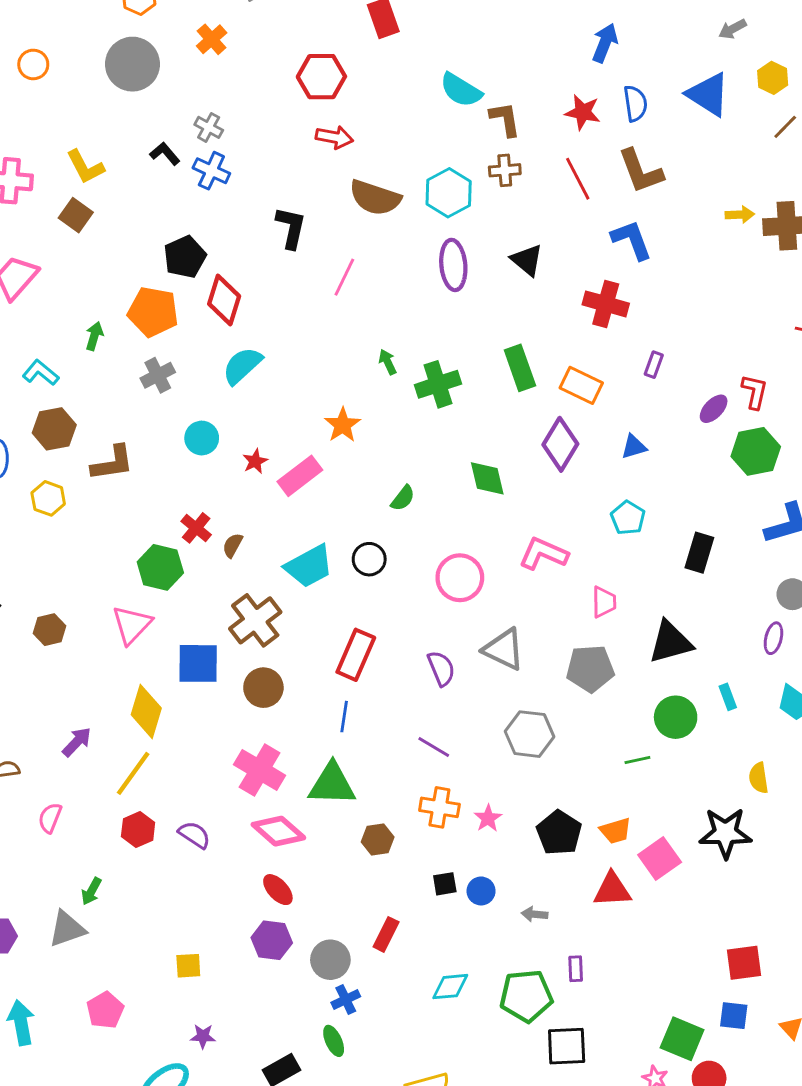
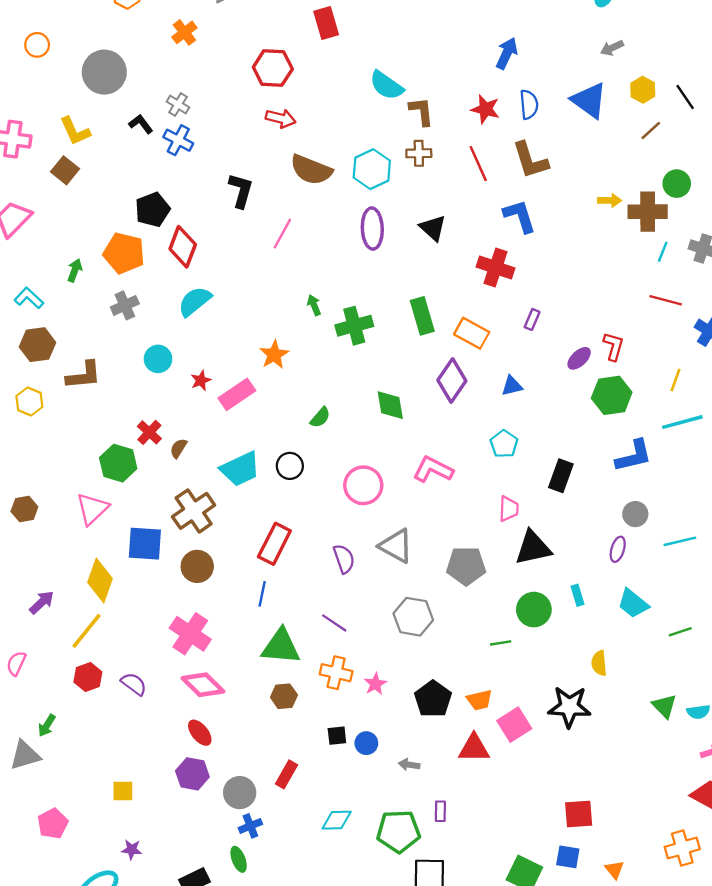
gray circle: (132, 64) -> (104, 72), moved
pink trapezoid: (604, 602) -> (509, 509), moved
green triangle: (332, 784) -> (281, 647), moved

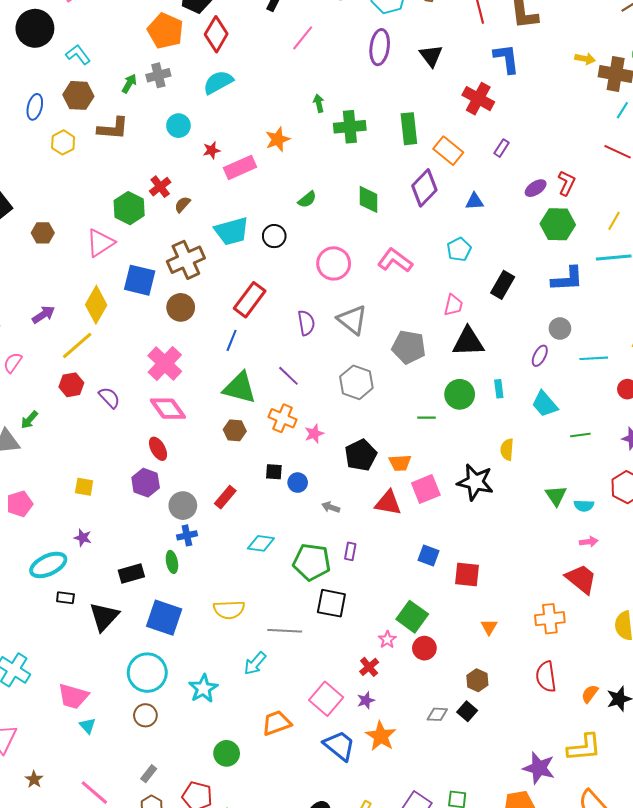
green arrow: (75, 270) -> (129, 84), moved
blue square: (568, 857) -> (429, 556), moved

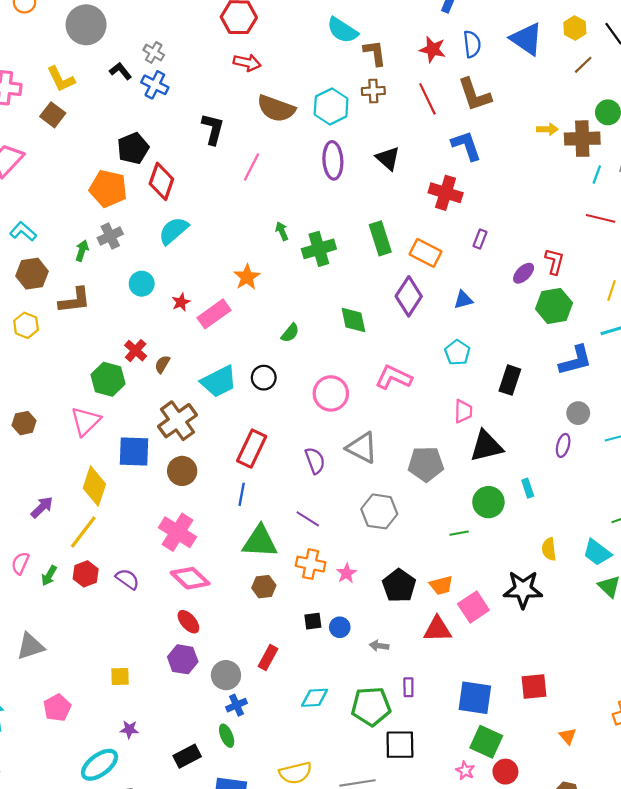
cyan trapezoid: (545, 404) -> (597, 552), moved
green arrow: (29, 420) -> (49, 576), moved
blue square: (429, 556) -> (475, 698), moved, size x1.6

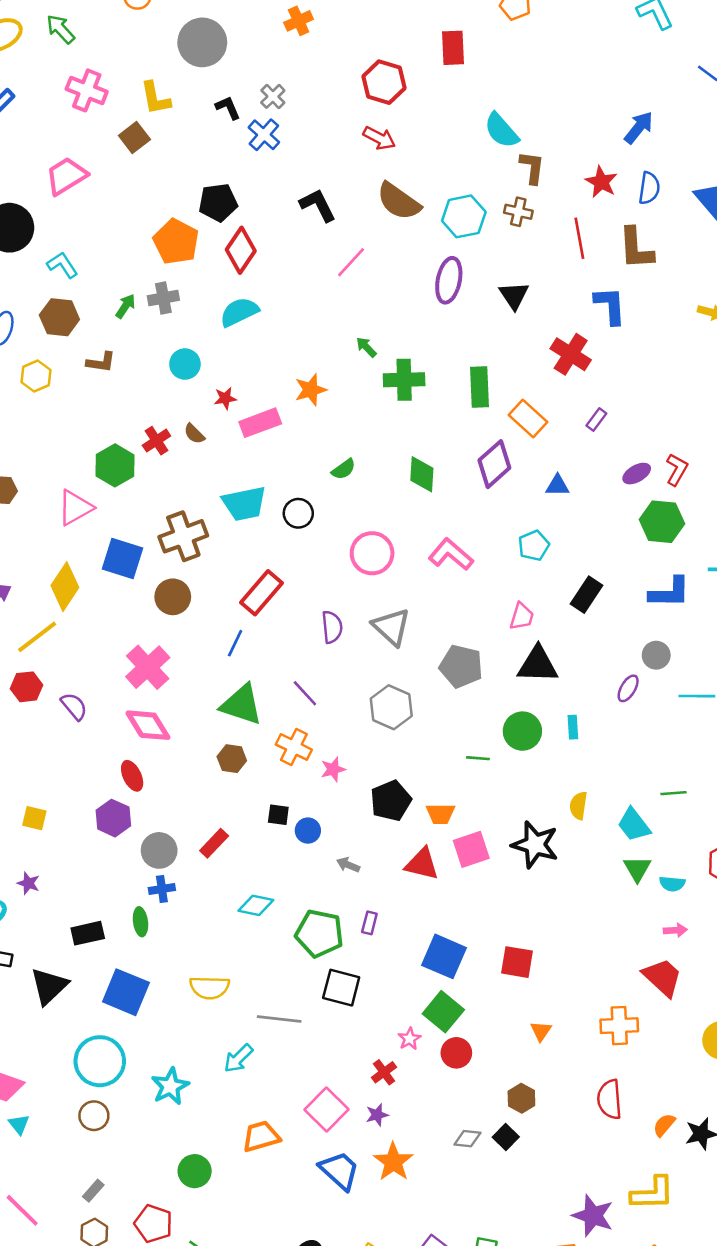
black L-shape: (213, 129) -> (318, 205), turned -56
green arrow: (282, 231) -> (366, 347), turned -36
brown L-shape: (75, 300) -> (101, 362), size x0.7
brown semicircle: (162, 364) -> (194, 434), moved, turned -90

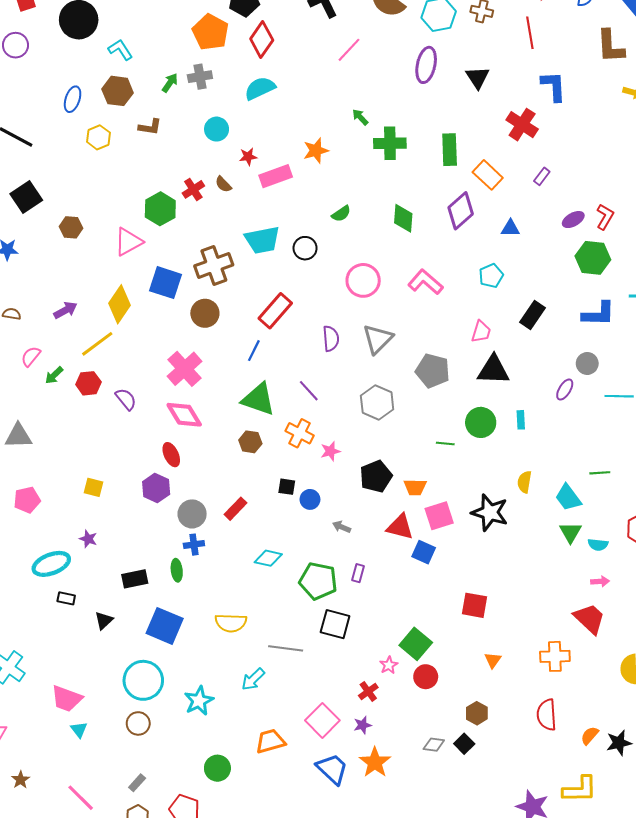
brown L-shape: (636, 248) -> (610, 46), moved
gray triangle: (391, 627) -> (378, 339), turned 32
blue square: (444, 956) -> (424, 552), moved, size x0.7
black triangle: (49, 986) -> (104, 620), size x0.6

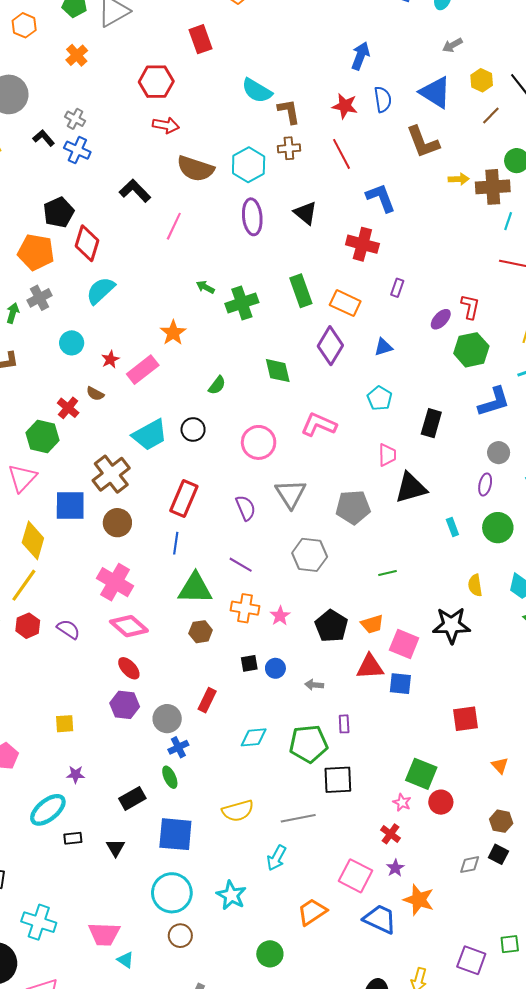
green circle: (481, 422) -> (498, 528), moved
pink square: (439, 516) -> (404, 644), turned -32

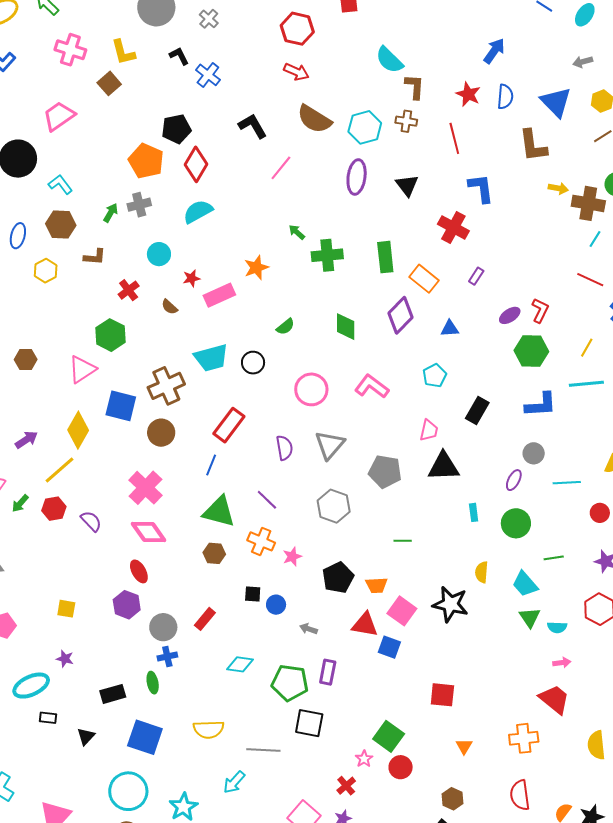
gray cross: (75, 119) -> (209, 19), moved
red cross: (68, 408) -> (129, 290), moved
purple rectangle: (344, 724) -> (328, 672), size x1.4

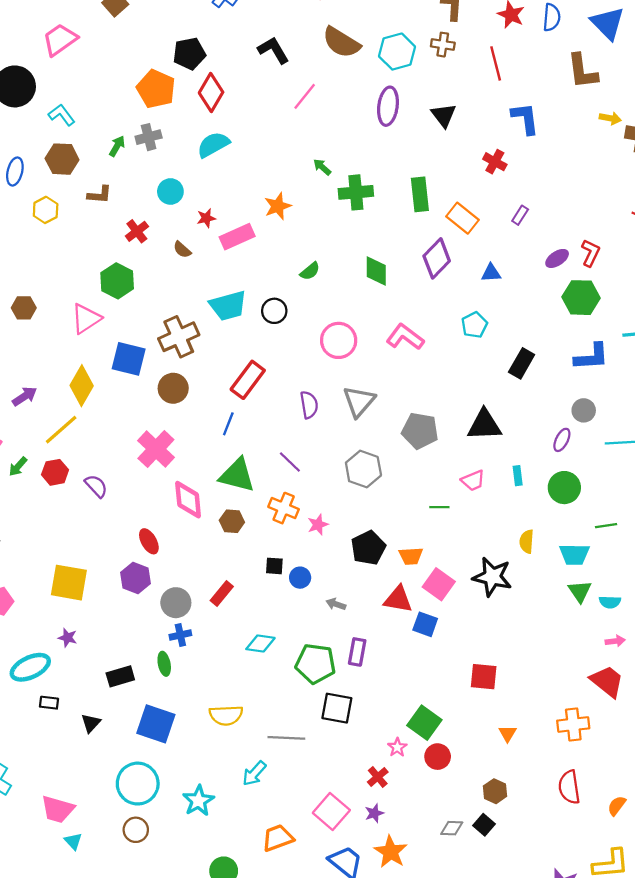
red cross: (453, 228) -> (495, 162), size x0.7
pink trapezoid: (429, 430) -> (473, 481), moved, turned 55
pink diamond: (149, 532) -> (188, 500), moved, turned 30
cyan trapezoid: (525, 584) -> (574, 554), turned -48
yellow square: (66, 609) -> (69, 583), size x1.8

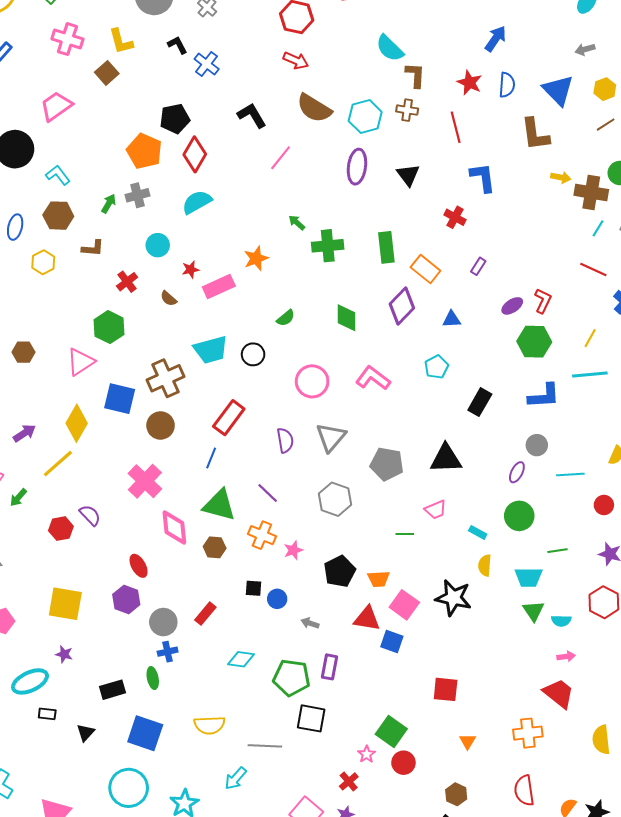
red hexagon: (55, 472) -> (61, 529), moved
cyan rectangle: (518, 476) -> (478, 532), moved, turned -54

